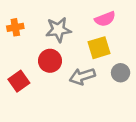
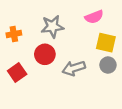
orange cross: (15, 27) -> (14, 34), moved
yellow square: (99, 48) -> (106, 43), moved, turned 30

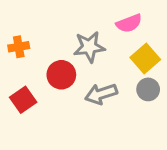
gray star: (52, 27) -> (89, 47), moved
yellow square: (106, 43) -> (145, 59), turned 36

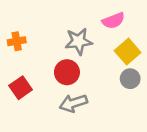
red circle: (61, 75) -> (67, 72), moved
gray arrow: (101, 94) -> (73, 103), moved

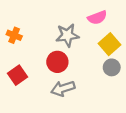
orange cross: (17, 41) -> (14, 35), turned 32

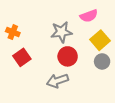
red circle: (57, 62) -> (68, 56), moved
red square: (17, 75) -> (22, 57), moved

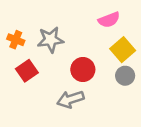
gray star: (61, 32) -> (51, 40), moved

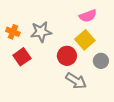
yellow square: (123, 50) -> (85, 40), moved
gray arrow: (70, 99) -> (76, 81), moved, turned -130

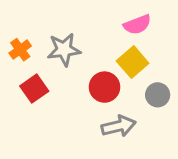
orange cross: (13, 32) -> (20, 50), turned 32
gray arrow: (76, 81) -> (119, 126), turned -45

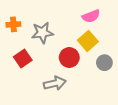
orange cross: (20, 50) -> (13, 24), moved, turned 32
gray arrow: (119, 126) -> (55, 83), moved

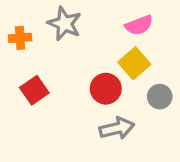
gray star: (42, 33) -> (65, 24), moved, turned 30
gray arrow: (55, 83) -> (117, 128), moved

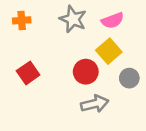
gray star: (65, 24) -> (73, 19), moved
orange cross: (20, 38) -> (22, 20), moved

